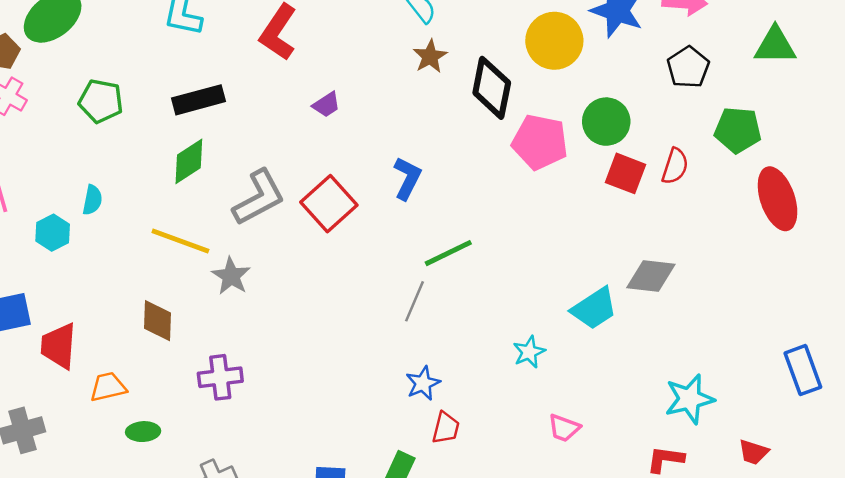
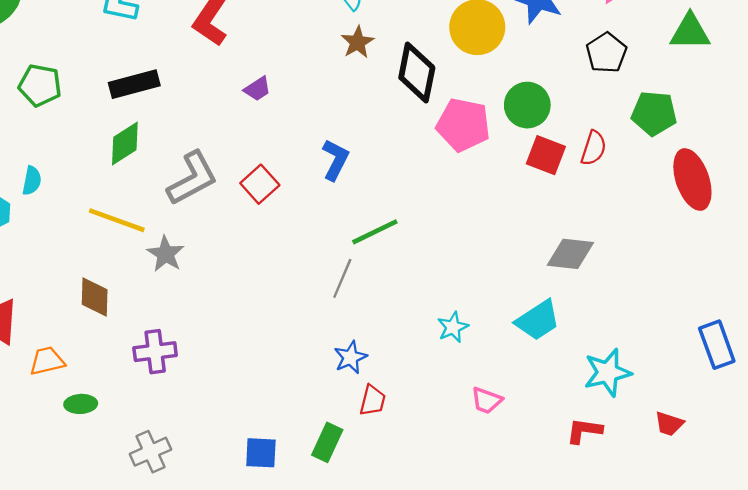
red square: (329, 204) -> (260, 184), size x0.7
cyan trapezoid: (594, 309) -> (538, 320), moved

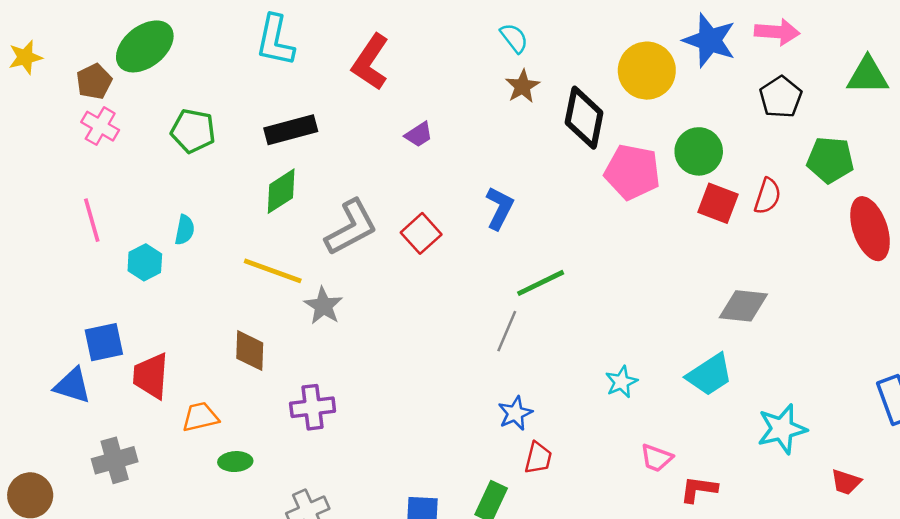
red L-shape: (584, 431) -> (699, 489), moved

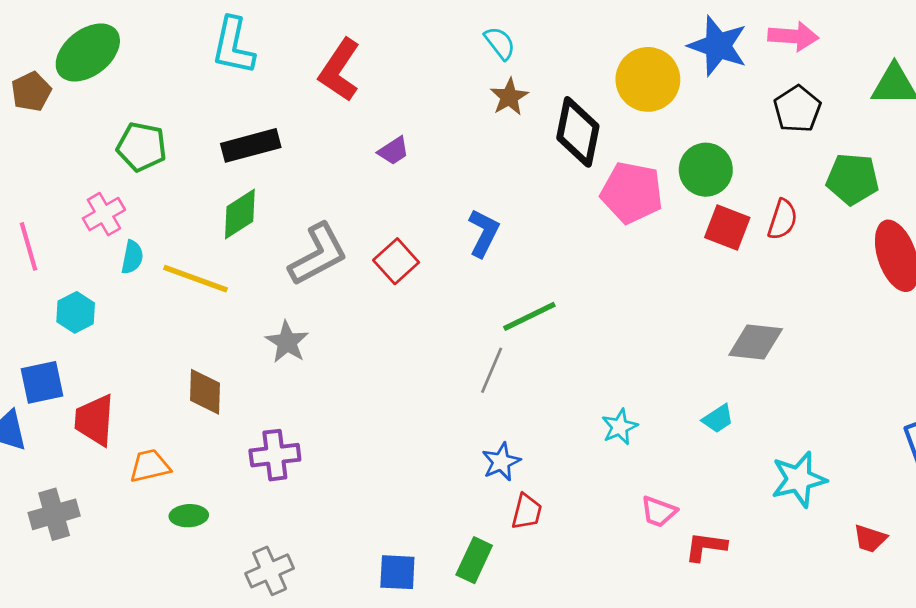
pink cross: (100, 126) -> (104, 214), moved, turned 30
cyan hexagon: (145, 262) -> (76, 312), moved
yellow line: (273, 271) -> (195, 279), moved
cyan trapezoid: (710, 375) -> (718, 419), size x0.6

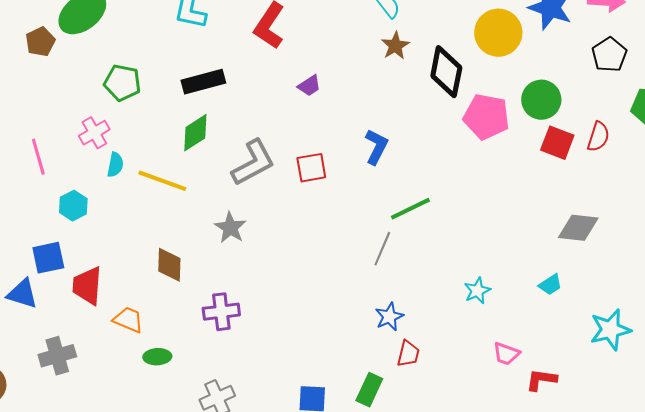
red square: (396, 261) -> (311, 168), turned 32
orange trapezoid: (150, 466) -> (128, 320), turned 36

